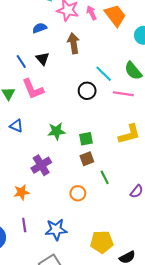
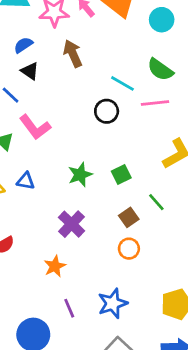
black triangle: (43, 59) -> (30, 71), moved
brown square: (87, 159) -> (129, 217), moved
green line: (105, 177) -> (156, 202), moved

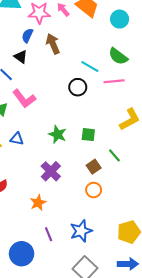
blue semicircle: (23, 45) -> (27, 36), moved, turned -32
green square: (121, 174) -> (88, 135), turned 32
green star: (80, 175) -> (58, 134), turned -30

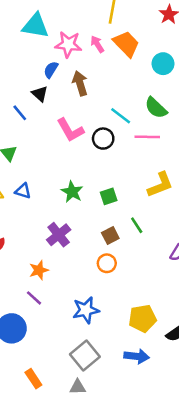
pink L-shape: (24, 99) -> (70, 130), moved
green square: (88, 135) -> (109, 196), turned -32
purple line: (49, 234) -> (34, 298), moved, turned -32

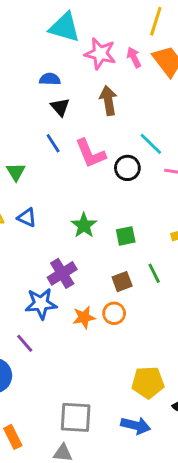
blue semicircle: (51, 70) -> (50, 79), moved, turned 54
blue line: (20, 113) -> (53, 143), moved
orange star: (39, 270) -> (84, 317), moved
blue star: (86, 310) -> (41, 304), moved
gray square: (85, 355) -> (76, 417), turned 36

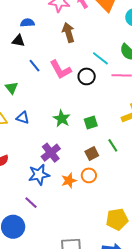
black triangle: (60, 107) -> (18, 41), moved, turned -32

